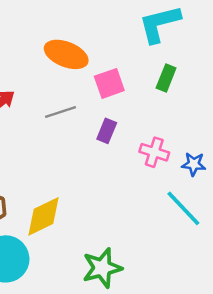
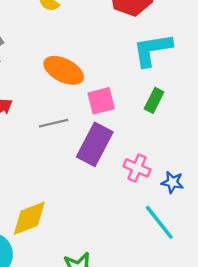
purple rectangle: (107, 131) -> (95, 144), size x1.8

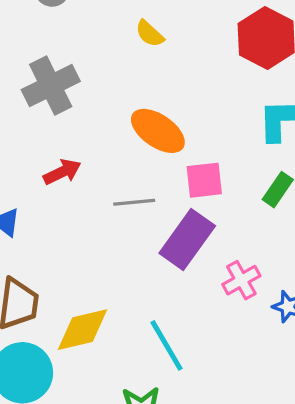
pink cross: (137, 168) -> (241, 280), turned 30
cyan line: (159, 222) -> (167, 345), moved

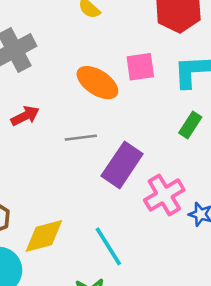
pink square: (204, 180) -> (140, 67), moved
pink cross: (241, 280) -> (164, 195), size x1.4

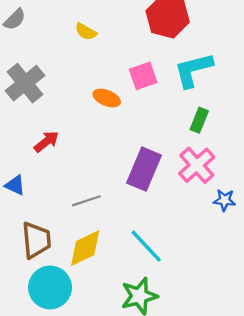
orange ellipse: (97, 83) -> (107, 98), size x0.7
gray line: (81, 138) -> (86, 201), moved
pink cross: (164, 195) -> (197, 165), moved

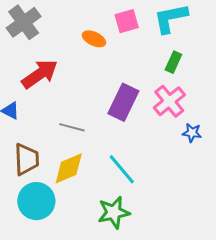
red arrow: (46, 141) -> (40, 74), size x1.6
gray line: (86, 201) -> (72, 127), turned 30

